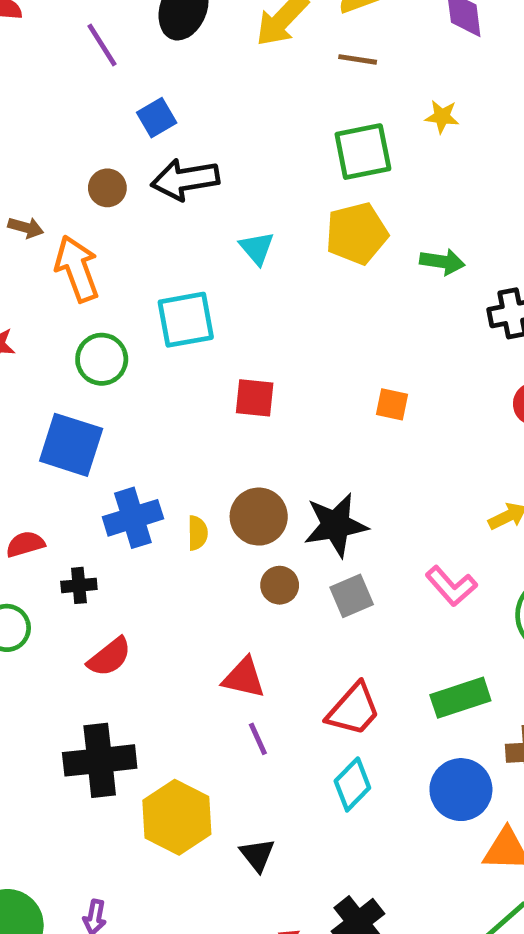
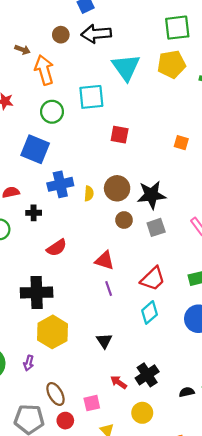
cyan triangle: (257, 248) -> (126, 67), size x1.8
red semicircle: (109, 657) -> (57, 248), moved
yellow hexagon: (177, 817) -> (52, 332), moved

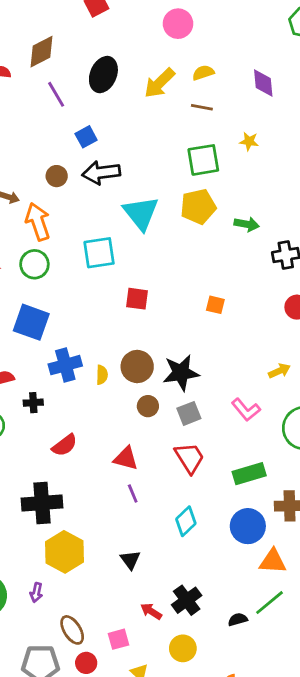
green circle: (52, 112) -> (34, 264), moved
red trapezoid: (153, 279) -> (190, 458), moved, turned -76

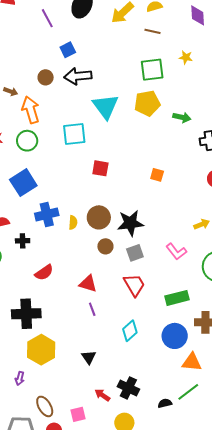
blue square: (31, 322) -> (23, 183), turned 36
black cross: (187, 600) -> (128, 388), turned -30

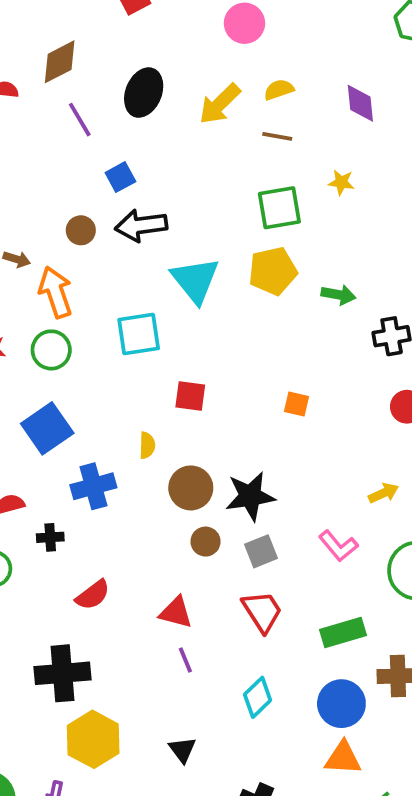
yellow semicircle: (73, 223) -> (147, 445), moved
orange triangle: (192, 362) -> (343, 758), moved

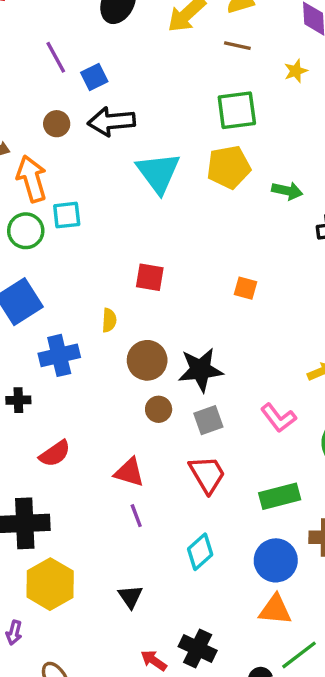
purple line: (80, 120) -> (56, 57), moved
yellow star: (341, 182) -> (296, 71), moved, turned -30
cyan square: (139, 334) -> (67, 215), moved, size x0.7

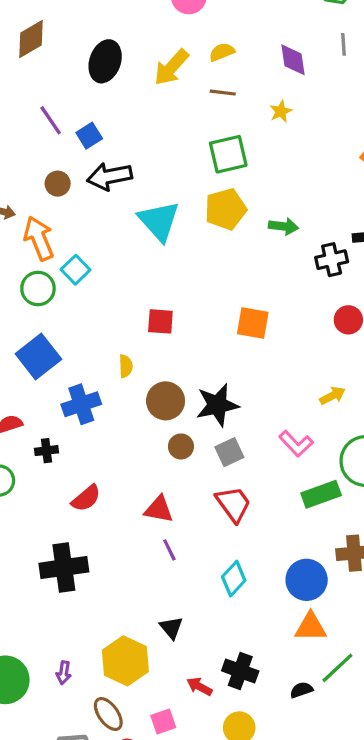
cyan square: (67, 215) -> (76, 270), turned -32
orange square: (245, 288) -> (253, 323), size x1.5
green rectangle: (280, 496) -> (321, 494), moved
yellow hexagon: (50, 584) -> (125, 661), moved

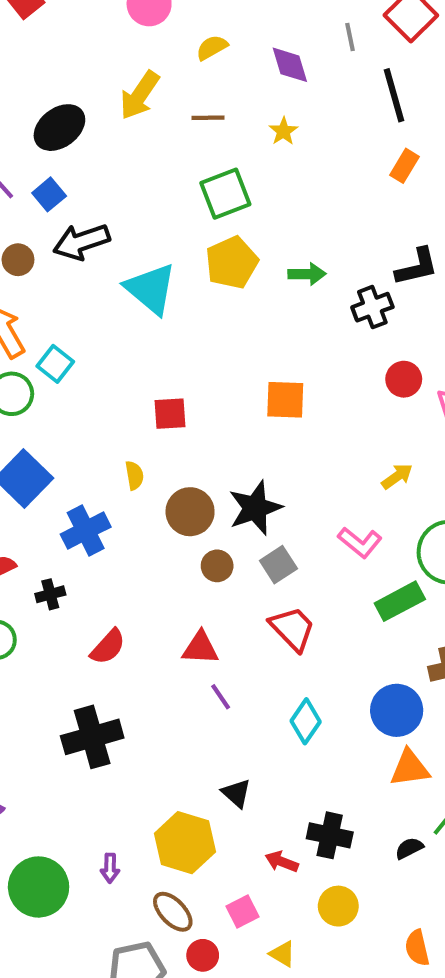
yellow semicircle: (222, 52) -> (212, 48), moved
black ellipse: (105, 61) -> (59, 128), moved, turned 42

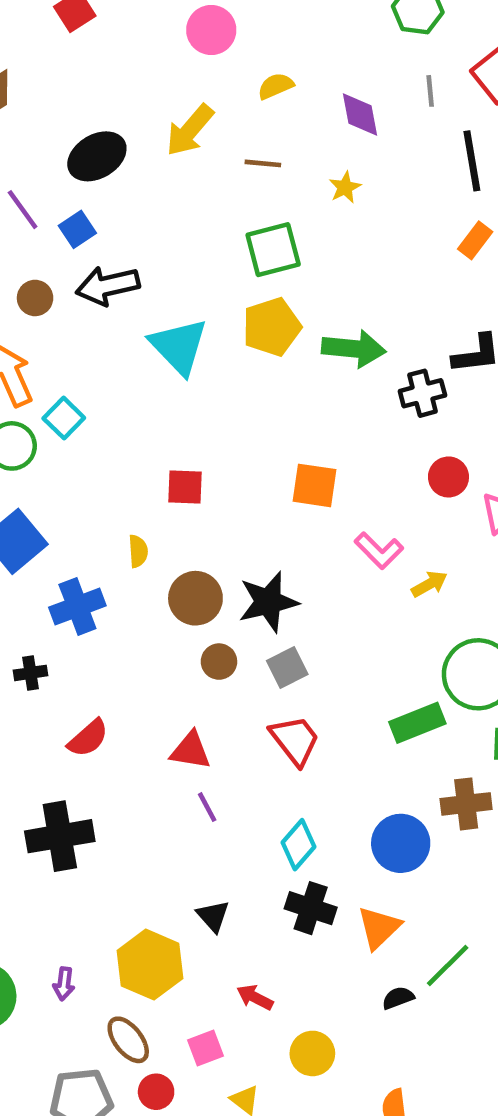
green arrow: (307, 274) -> (354, 349), size x1.5
pink L-shape: (360, 542) -> (379, 551), moved
orange triangle: (410, 768) -> (379, 928), moved, turned -42
black cross: (330, 835) -> (311, 908), moved

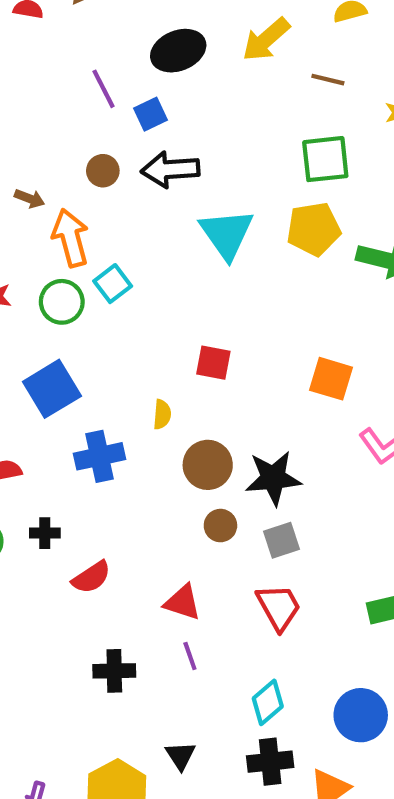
black cross: (31, 673) -> (45, 533), moved
black cross: (60, 836) -> (114, 671), moved, size x0.7
black cross: (311, 908) -> (270, 762), turned -33

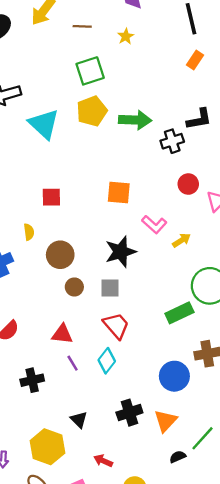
black star: (273, 478) -> (121, 252), moved
gray square: (282, 540) -> (110, 288), turned 30
cyan diamond: (268, 702) -> (107, 361), moved

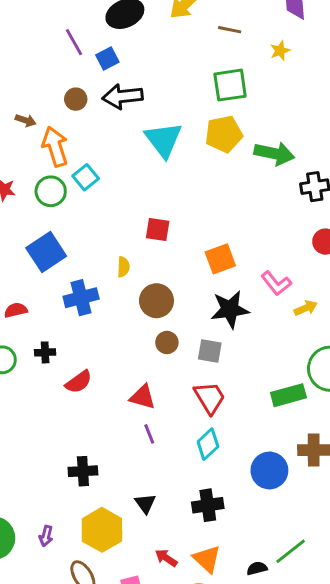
orange square: (119, 192) -> (220, 259), moved, turned -35
cyan diamond: (107, 361) -> (208, 444), moved
black cross: (32, 380) -> (83, 471), moved
orange triangle: (166, 421) -> (207, 559), moved, turned -40

